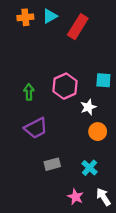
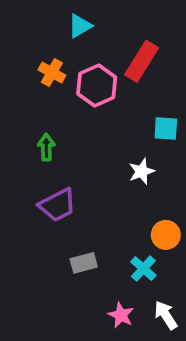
orange cross: (25, 17) -> (52, 72), moved, turned 35
red rectangle: (78, 27) -> (142, 61), moved
pink hexagon: (65, 86) -> (97, 86), moved
orange circle: (98, 132) -> (166, 235), moved

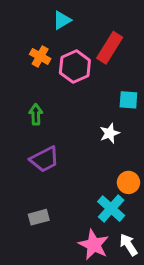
gray rectangle: (84, 263) -> (39, 217), moved
cyan cross: (143, 268) -> (111, 209), size x1.4
pink star: (121, 315) -> (94, 245), size x1.5

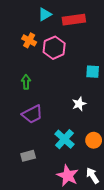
red rectangle: (110, 48) -> (74, 20), moved, turned 50
white star: (110, 133) -> (79, 104), moved
orange circle: (128, 182) -> (94, 140), moved
cyan cross: (111, 209) -> (64, 139), moved

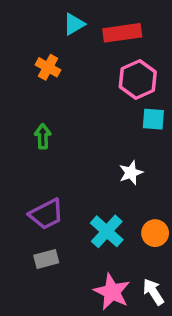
pink hexagon: (54, 48) -> (138, 79), moved
purple trapezoid: (32, 114) -> (46, 214), moved

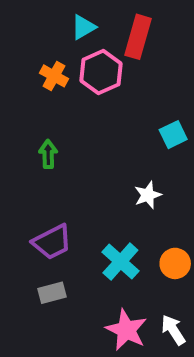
red rectangle: (122, 33) -> (138, 37), turned -66
pink hexagon: (138, 79) -> (101, 72), moved
cyan square: (153, 119) -> (173, 135), turned -30

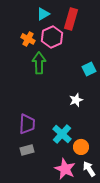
green arrow: (48, 154) -> (39, 63), moved, size x1.5
purple trapezoid: (52, 242) -> (27, 124), turned -60
orange circle: (175, 263) -> (81, 147), moved

